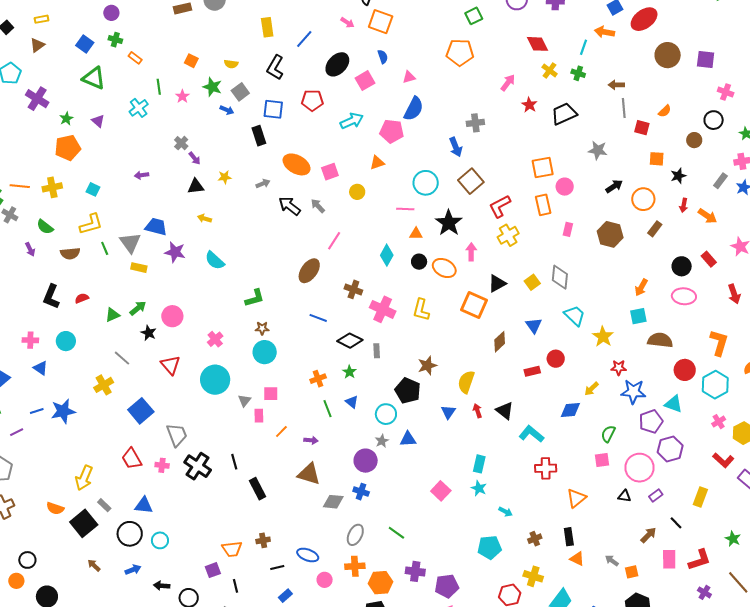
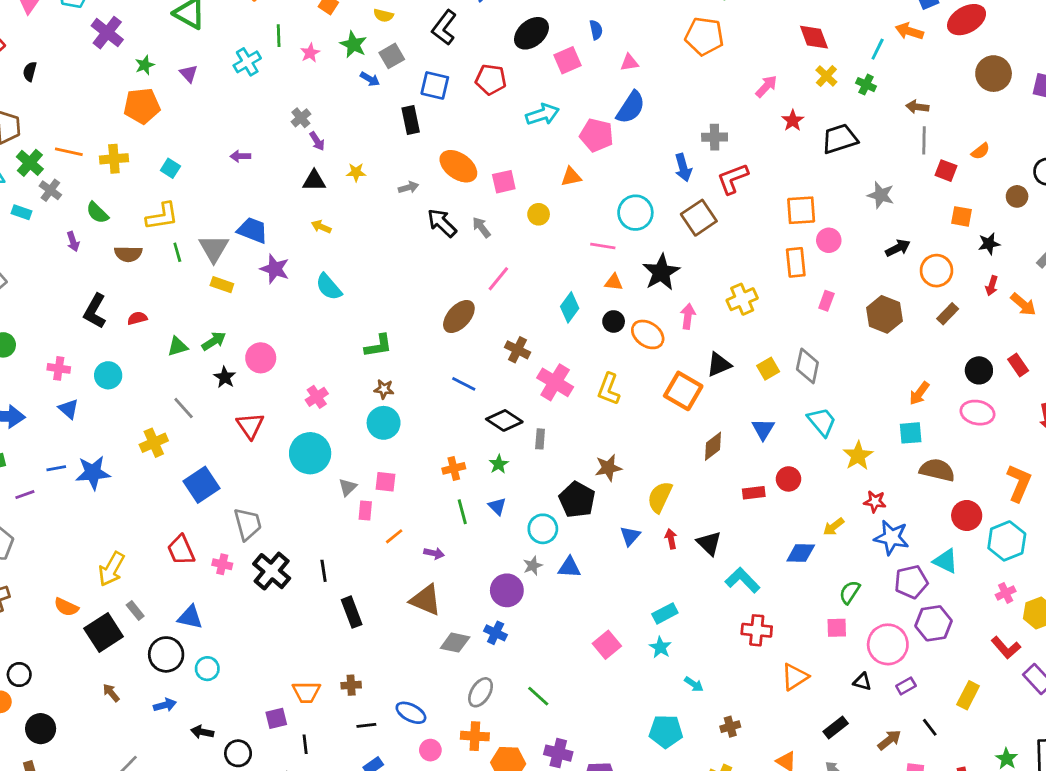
red L-shape: (500, 206) -> (733, 179), moved
cyan rectangle: (479, 464) -> (665, 613), turned 42
black rectangle: (569, 537) -> (836, 728), moved, turned 54

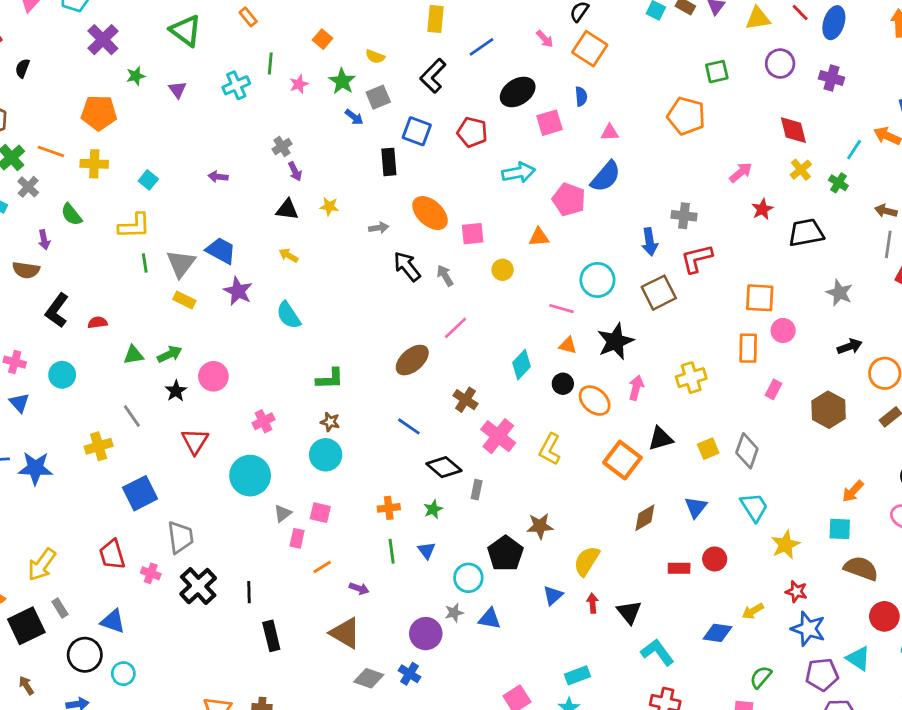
orange pentagon: (142, 106) -> (99, 113), moved
brown semicircle: (128, 254) -> (26, 270), moved

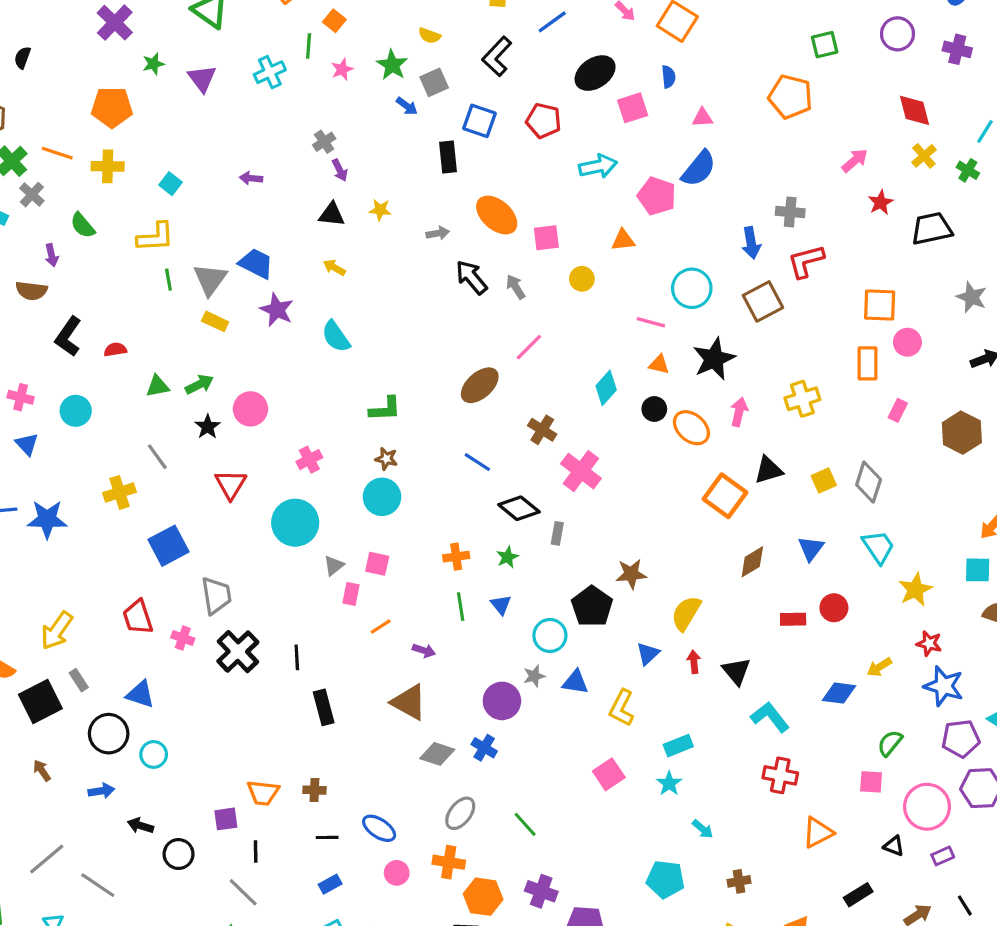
orange square: (322, 39) -> (334, 21), moved
purple triangle: (178, 90) -> (202, 79), size x1.4
yellow L-shape: (550, 449) -> (622, 708), moved

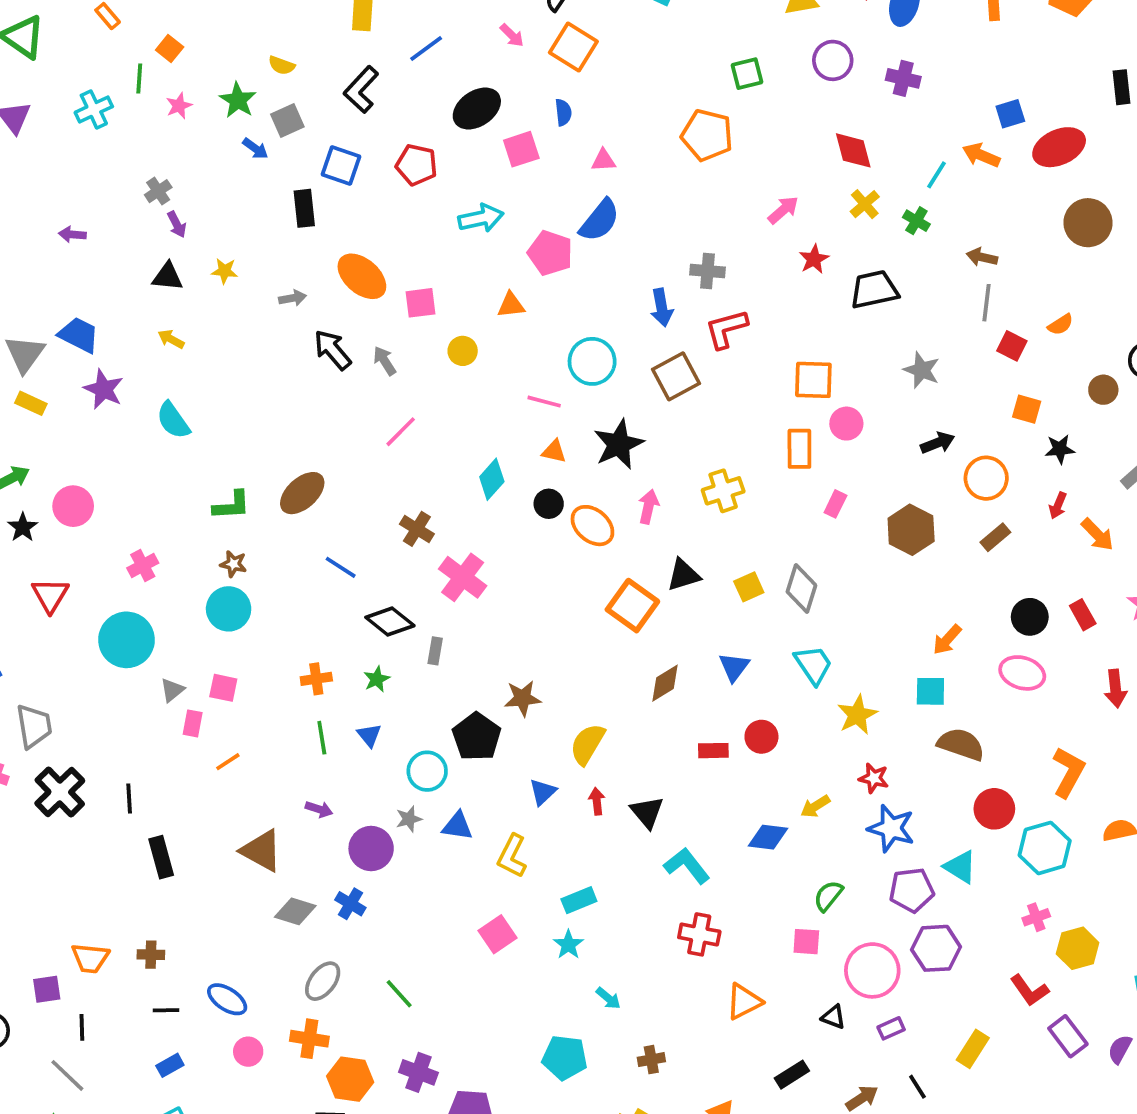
brown ellipse: (480, 385) -> (302, 493), moved
purple arrow: (424, 650) -> (319, 809), moved

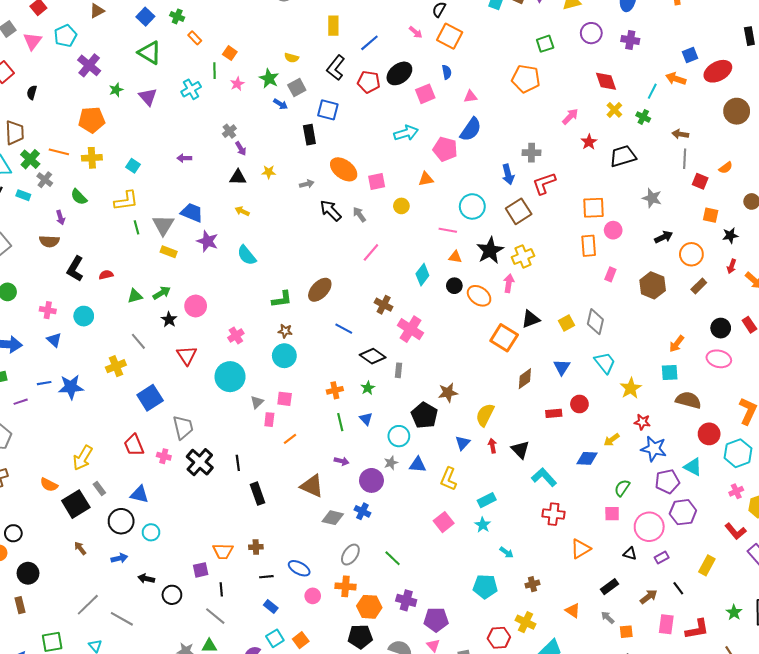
red pentagon: (416, 165) -> (369, 82), moved
yellow cross: (723, 491) -> (523, 256), moved
blue rectangle: (170, 1065) -> (271, 606), turned 72

